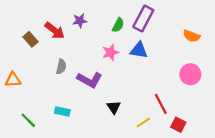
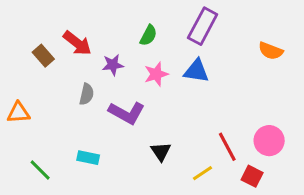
purple star: (80, 21) -> (113, 65), moved
green semicircle: (118, 25) -> (148, 35), moved
pink circle: (190, 74) -> (269, 141), moved

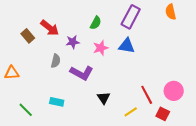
orange semicircle: (271, 51) -> (171, 12), moved, turned 56

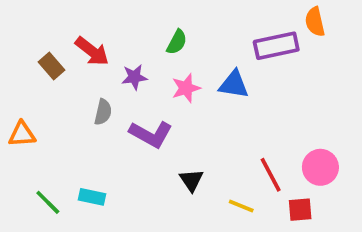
purple rectangle: (131, 17) -> (276, 46), moved, turned 50
cyan rectangle: (57, 102) -> (92, 197), moved
yellow line: (131, 112) -> (241, 206), turned 56
red square: (163, 114) -> (300, 210), turned -32

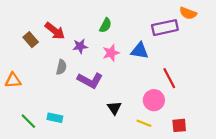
orange semicircle: (315, 22) -> (188, 13), turned -56
pink circle: (320, 167) -> (154, 100), moved
red line: (271, 175) -> (169, 78), moved

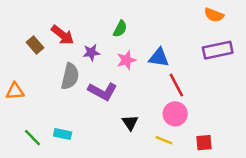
purple rectangle: (165, 28) -> (218, 50), moved
gray semicircle: (61, 67) -> (70, 76), size x1.5
red line: (169, 78) -> (176, 85), moved

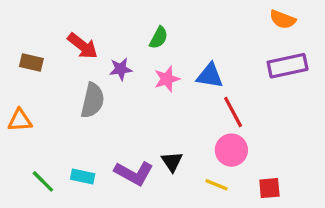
brown rectangle: (35, 45) -> (31, 62), moved, turned -36
purple L-shape: (103, 91) -> (134, 173), moved

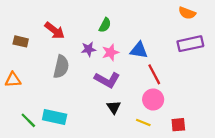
purple star: (121, 69) -> (89, 49), moved
purple L-shape: (134, 173) -> (107, 80), moved
cyan rectangle: (83, 176) -> (55, 117), size x1.5

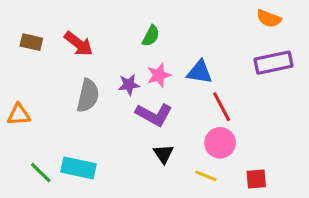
brown rectangle: (21, 41) -> (31, 42), moved
purple star: (89, 49) -> (129, 85), moved

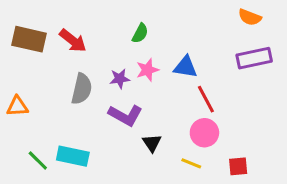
brown rectangle: (31, 42) -> (29, 39), size x1.6
purple L-shape: (154, 115) -> (125, 115), moved

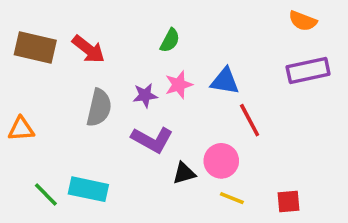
pink circle: (204, 133) -> (221, 161), moved
black triangle: (152, 143) -> (184, 173), turned 48

